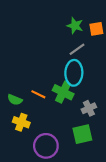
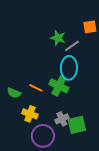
green star: (75, 26) -> (58, 38), moved
gray cross: (89, 108) -> (62, 119), moved
yellow cross: (21, 122) -> (30, 114), moved

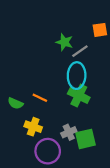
green cross: (59, 86) -> (79, 96), moved

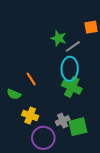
orange line: (40, 98) -> (31, 79), moved, turned 32

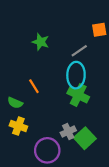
green star: (59, 38) -> (41, 42), moved
yellow cross: (30, 116) -> (18, 126), moved
green square: (78, 127) -> (85, 138), turned -30

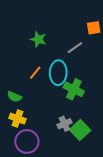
cyan ellipse: (76, 75) -> (58, 73), moved
orange line: (34, 86) -> (35, 73), moved, turned 72
purple circle: (47, 150) -> (27, 141), moved

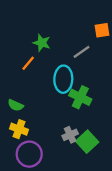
orange line: (35, 73) -> (28, 63), moved

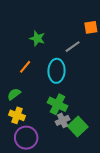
orange line: (28, 63) -> (25, 67), moved
green cross: (80, 97) -> (58, 104), moved
green semicircle: (16, 105) -> (14, 94), turned 120

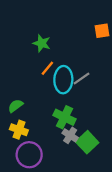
gray line: (73, 47) -> (82, 78), moved
orange line: (25, 67) -> (47, 68), moved
gray cross: (63, 120) -> (70, 135), turned -32

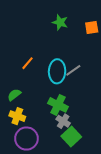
green star: (42, 43) -> (60, 22), moved
orange line: (47, 68) -> (28, 63), moved
green square: (87, 142) -> (71, 136), moved

